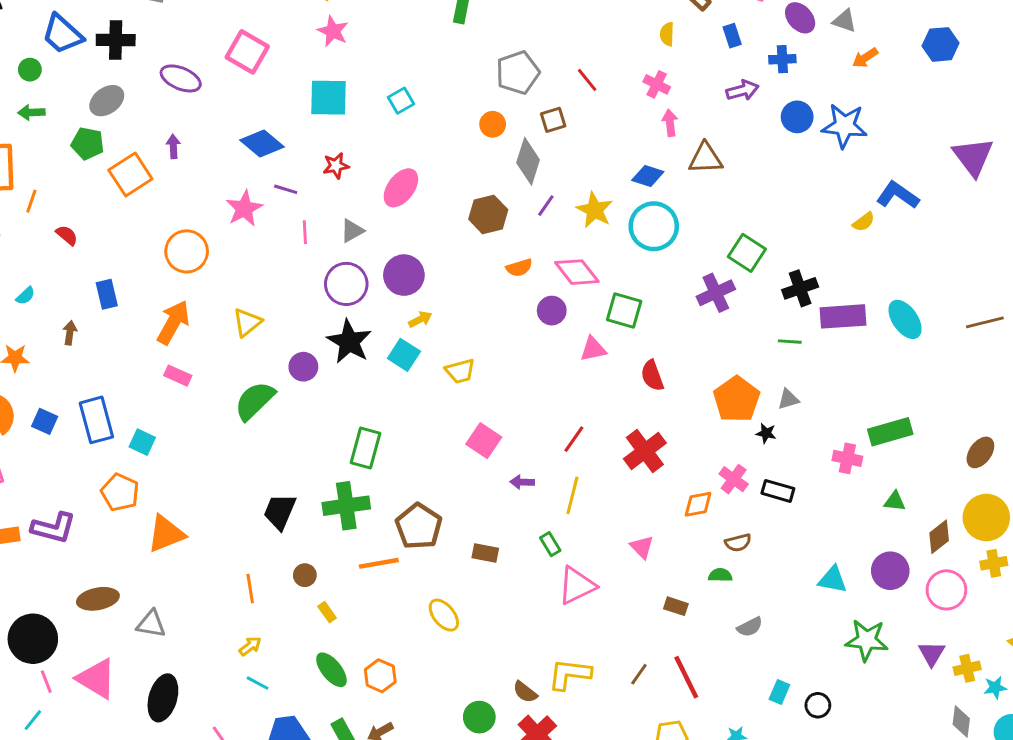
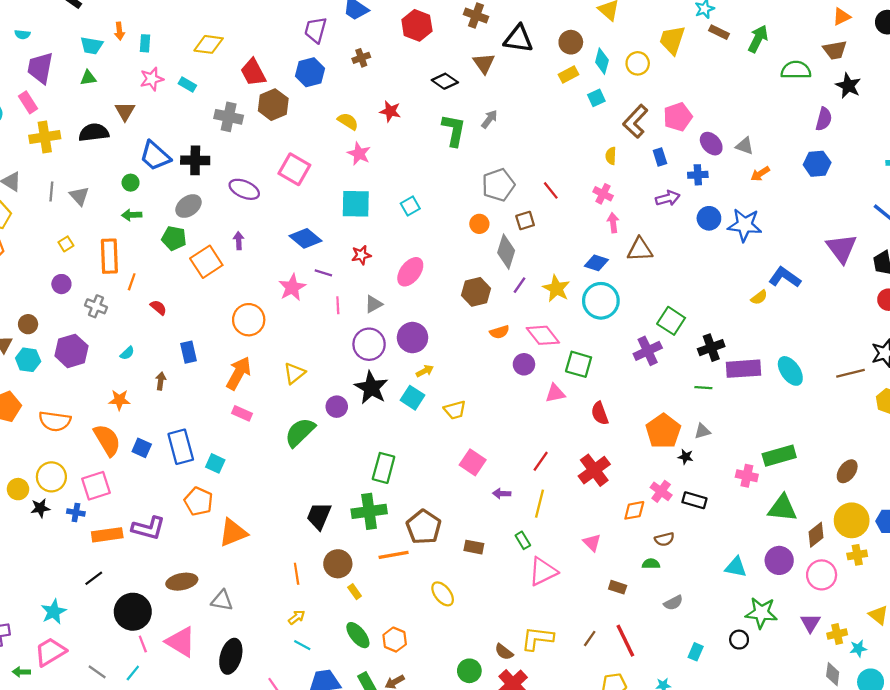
green triangle: (895, 501) -> (783, 508), size x1.8
brown circle: (305, 575) -> (338, 564), size x1.6
black circle: (818, 705) -> (739, 640), moved

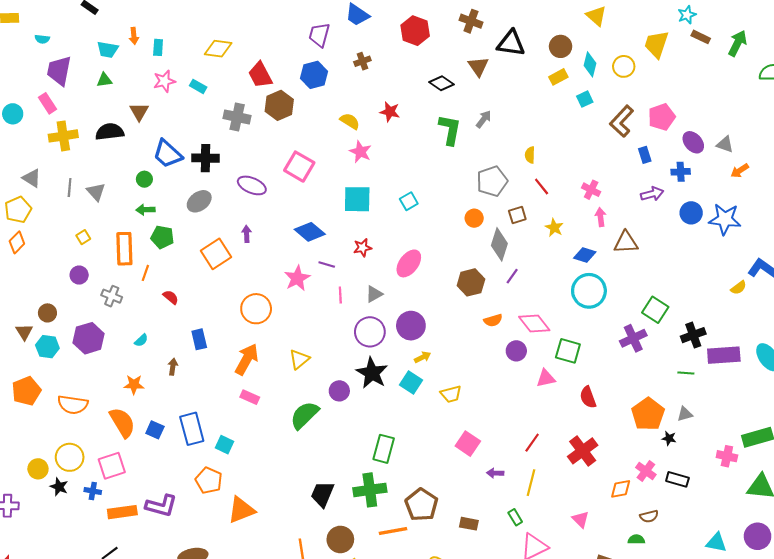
yellow semicircle: (611, 156) -> (530, 155), moved
green pentagon: (174, 238) -> (162, 237), moved
yellow star: (556, 288) -> (554, 228), moved, size x0.7
black star: (40, 508) -> (59, 487), turned 30

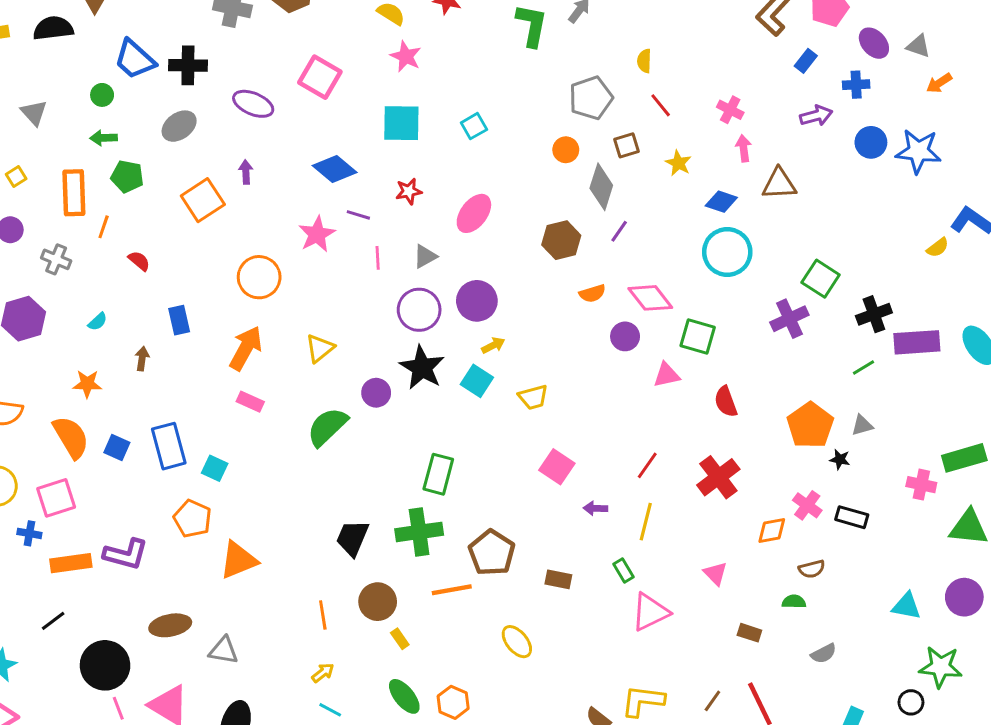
blue rectangle: (645, 155) -> (806, 61), turned 56
green line: (686, 373) -> (864, 368), turned -35

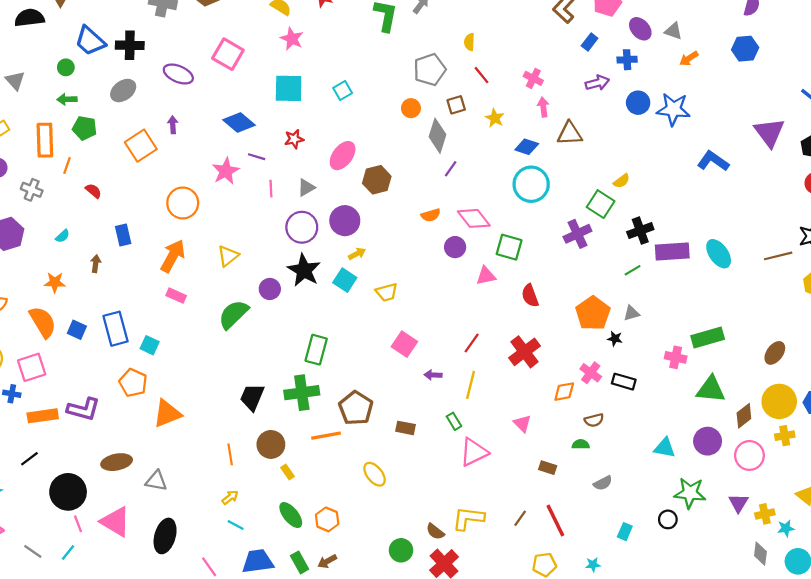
brown hexagon: (561, 240) -> (377, 180), moved
yellow semicircle: (938, 248) -> (622, 181), moved

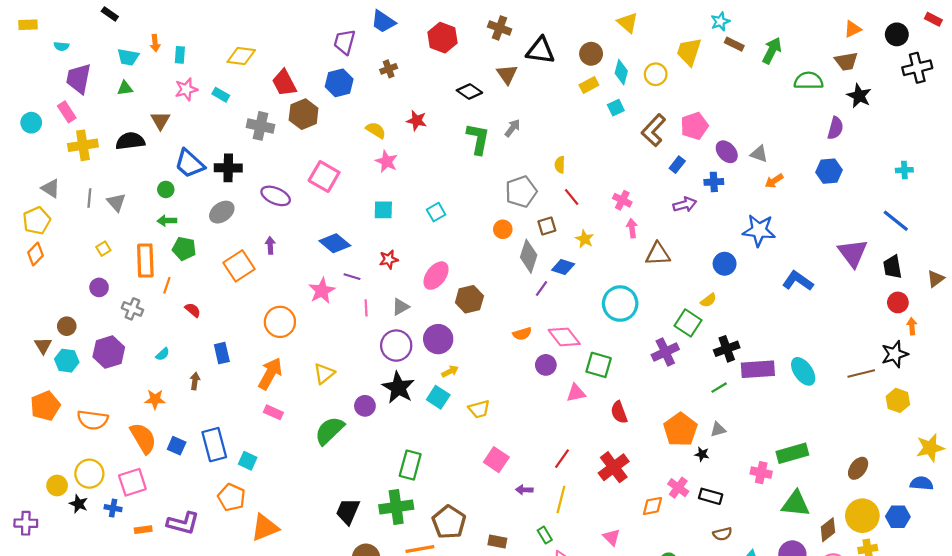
cyan square: (289, 88) -> (383, 210), size x0.7
blue circle: (638, 103) -> (725, 264), moved
blue diamond: (527, 147) -> (563, 267), moved
orange rectangle: (43, 416) -> (143, 530), size x0.6
brown semicircle: (594, 420) -> (722, 534), moved

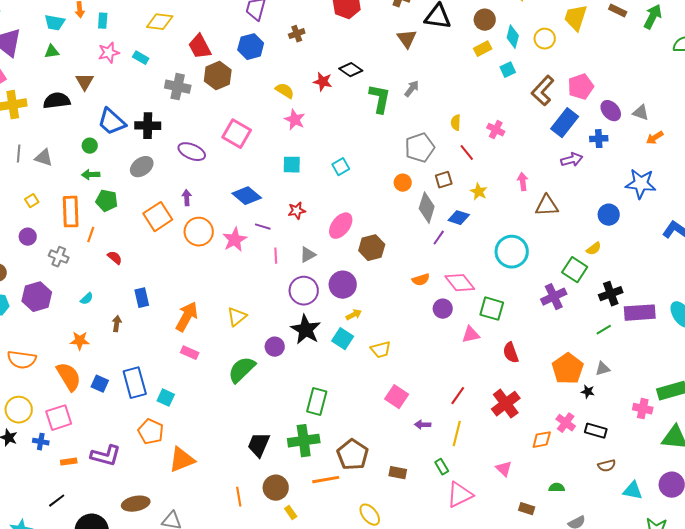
black diamond: (469, 91) -> (351, 70), moved
blue rectangle: (677, 165) -> (565, 123), size x1.8
pink cross: (622, 200) -> (496, 130), moved
gray triangle: (116, 202) -> (44, 158), turned -30
orange circle: (280, 322) -> (199, 232), moved

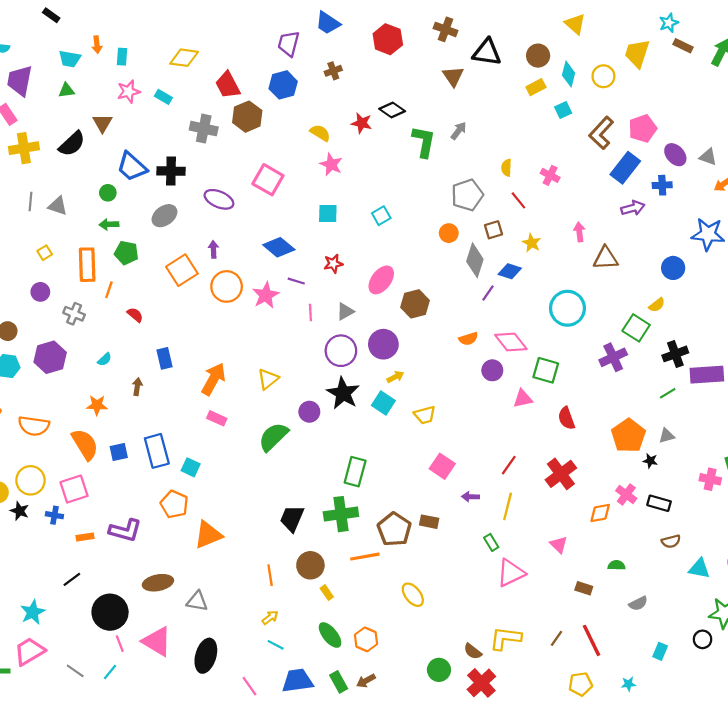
black semicircle: (57, 101) -> (72, 144), turned 144
blue square: (100, 384) -> (119, 452), turned -36
brown rectangle: (398, 473) -> (429, 522), moved

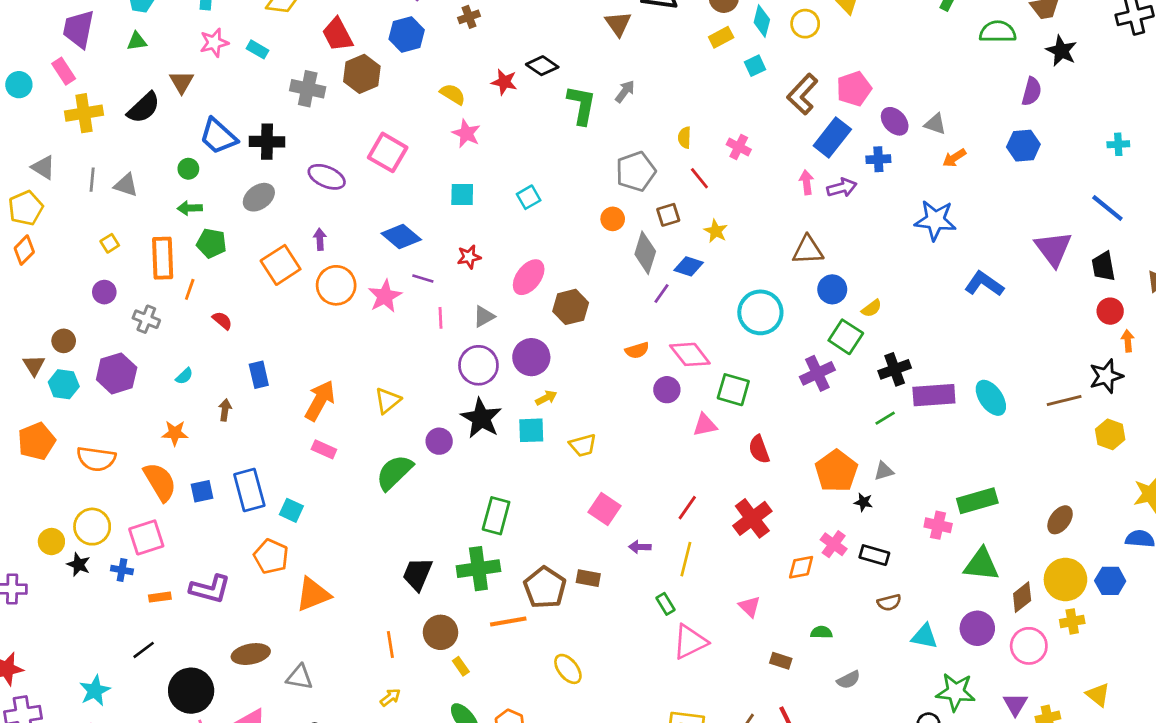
pink arrow: (579, 232) -> (807, 182), moved
blue circle: (673, 268) -> (832, 289), moved
cyan square: (383, 403) -> (531, 430), turned -35

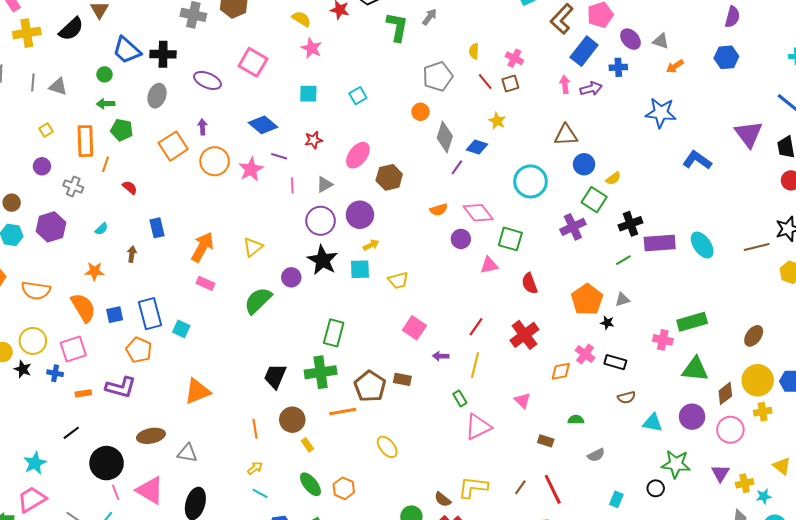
gray ellipse: (259, 197) -> (157, 96), turned -35
brown square: (668, 215) -> (510, 83), moved
orange pentagon: (271, 556) -> (139, 350), moved

